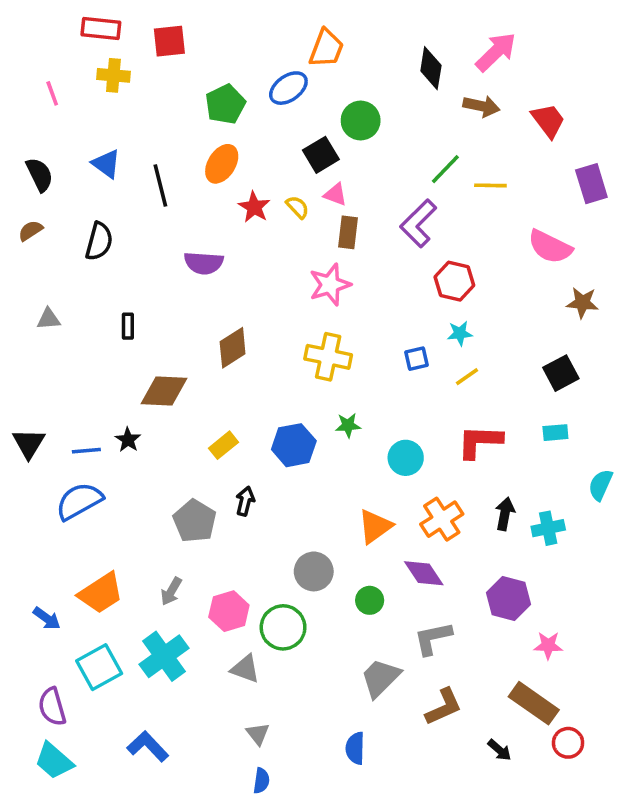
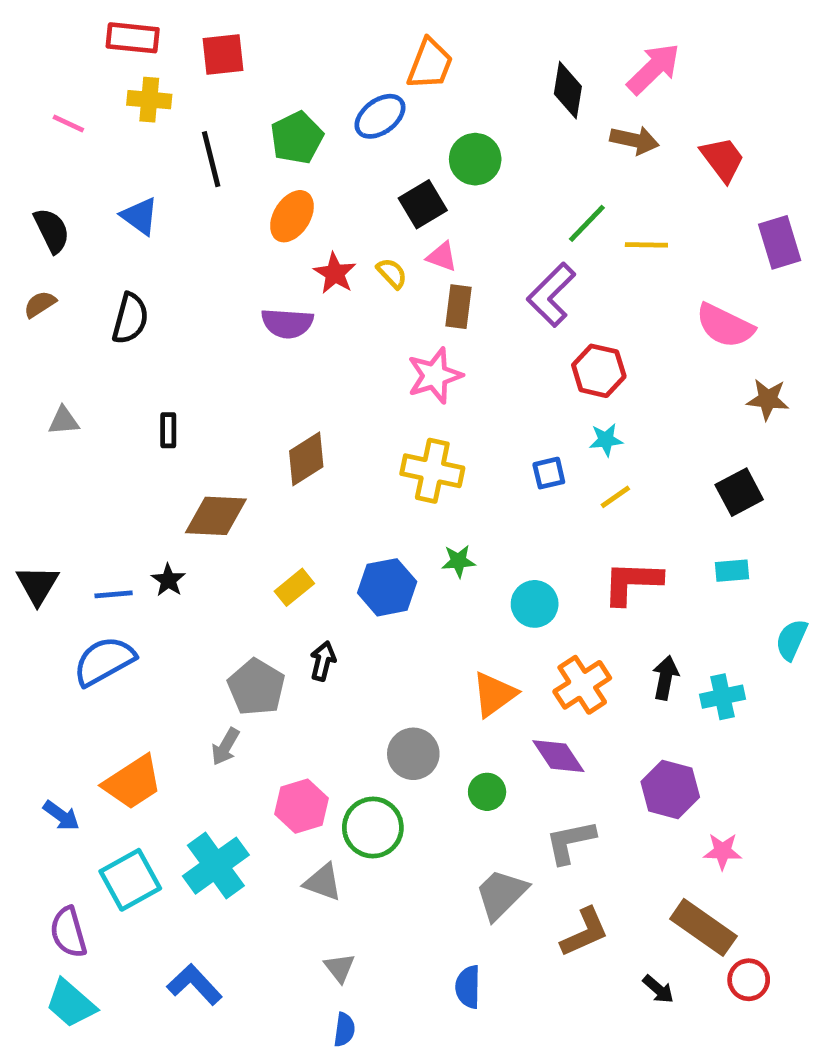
pink line: (52, 93) -> (68, 123), turned -45
black line: (160, 185) -> (211, 159), moved
purple semicircle: (204, 263) -> (287, 323), moved
gray arrow: (171, 591) -> (225, 747), moved

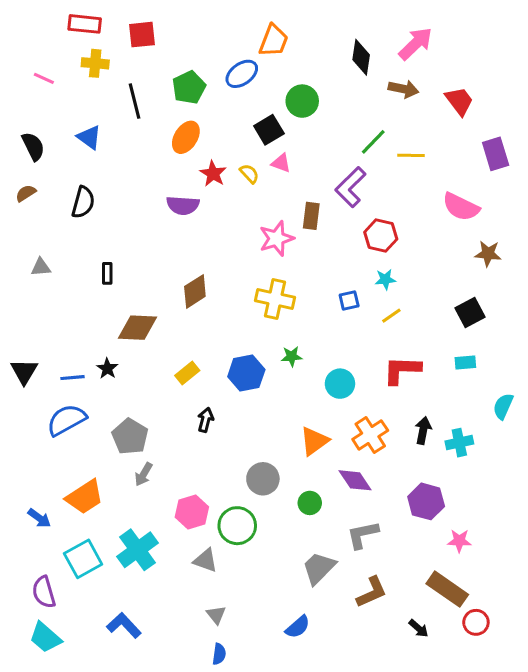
brown rectangle: (458, 307) -> (311, 216), moved
gray pentagon: (256, 687) -> (130, 436), moved
blue semicircle: (468, 987) -> (298, 627), turned -132

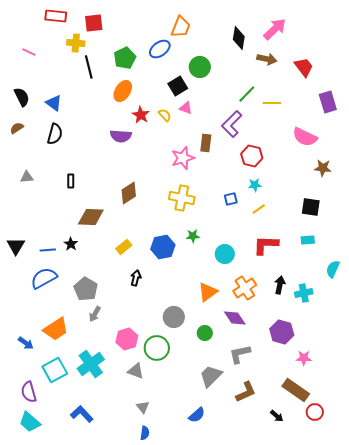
yellow cross: (95, 63) -> (76, 43), moved
blue triangle: (89, 137) -> (54, 103), moved
black square: (470, 313) -> (311, 207), turned 36

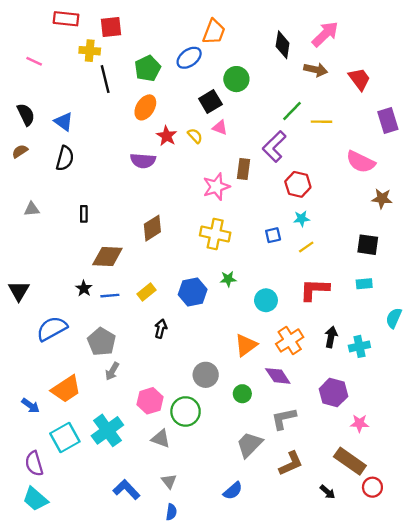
blue line: (48, 250) -> (110, 296), moved
blue L-shape: (82, 414) -> (126, 490), moved

